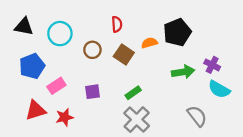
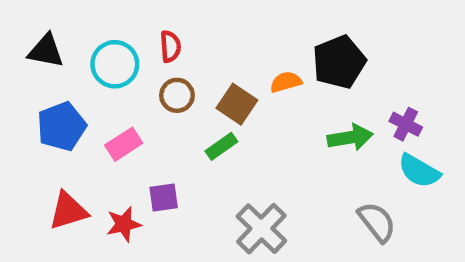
red semicircle: (117, 24) -> (170, 46), moved
pink rectangle: (56, 86) -> (124, 144), moved
purple square: (92, 92) -> (164, 197), moved
green rectangle: (133, 93) -> (221, 146), moved

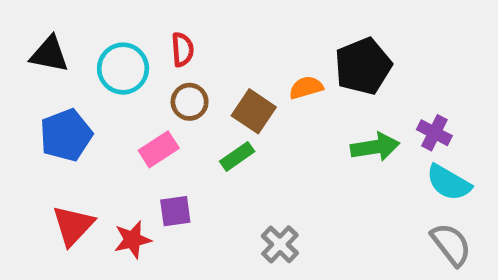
pink rectangle: (124, 144) -> (159, 149), moved
red triangle: (68, 211) -> (73, 225), turned -30
gray semicircle: (377, 222) -> (451, 244), moved
gray cross: (261, 229) -> (280, 244), size x0.7

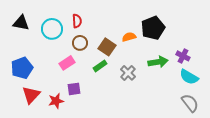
blue pentagon: (66, 135) -> (22, 68), moved
gray cross: (280, 244) -> (128, 73), moved

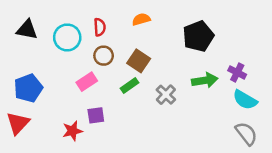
orange semicircle: (129, 37) -> (141, 19), moved
red triangle: (31, 95) -> (18, 123), moved

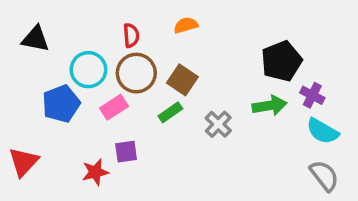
black pentagon: (198, 36) -> (282, 61), moved
cyan circle: (67, 37) -> (88, 70), moved
brown circle: (104, 56) -> (136, 73), size x1.5
blue pentagon: (28, 88) -> (61, 104), moved

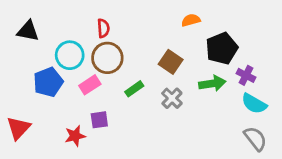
orange semicircle: (186, 25) -> (191, 20), moved
brown square: (182, 80) -> (171, 62), moved

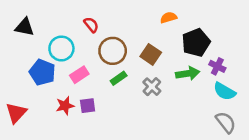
red semicircle: (103, 28) -> (91, 25), turned -35
brown circle: (107, 58) -> (113, 51), moved
blue pentagon: (48, 82) -> (42, 72), turned -30
red star: (75, 136) -> (65, 106), moved

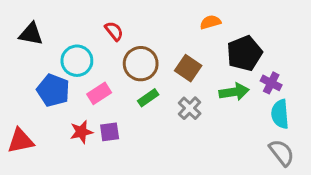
cyan semicircle: (224, 91) -> (280, 114), turned 55
red triangle: (16, 113) -> (21, 141), turned 35

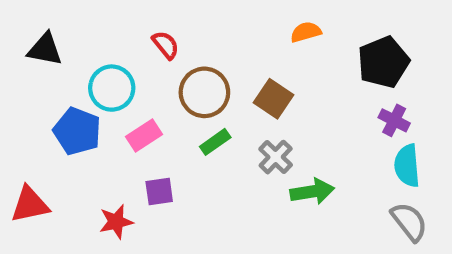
black pentagon: (244, 53) -> (383, 62), moved
green arrow: (234, 92) -> (312, 192), moved
red star: (81, 132) -> (116, 222), moved

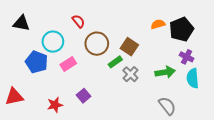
orange semicircle: (306, 32) -> (158, 24), moved
green rectangle: (215, 142) -> (115, 62), moved
purple square: (159, 192) -> (84, 96), moved, turned -32
green arrow: (312, 192) -> (165, 72), moved
gray semicircle: (409, 222) -> (167, 106), moved

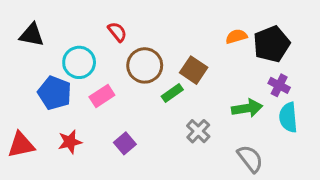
gray cross: (130, 74) -> (198, 131), moved
red star: (55, 105) -> (70, 142), moved

